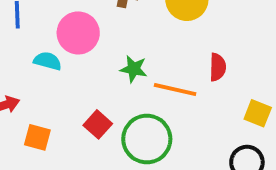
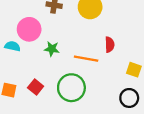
green star: (134, 69) -> (52, 49), moved
red square: (98, 124) -> (36, 87), moved

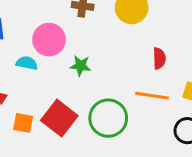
orange line: (86, 59) -> (152, 96), moved
red square: (36, 87) -> (59, 118), size x1.6

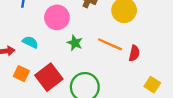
cyan semicircle: (27, 63) -> (30, 42), moved
orange line: (152, 96) -> (110, 44), moved

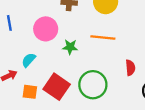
cyan semicircle: (30, 42) -> (29, 60), turned -56
red semicircle: (134, 53) -> (130, 68), moved

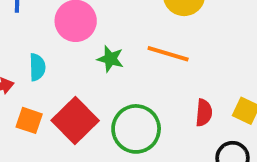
cyan semicircle: (29, 60) -> (37, 67), turned 126

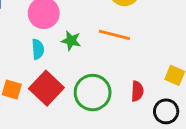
cyan semicircle: (37, 67) -> (38, 49), moved
red semicircle: (204, 113) -> (137, 91), moved

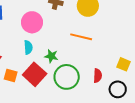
green star: (71, 41) -> (51, 56), moved

